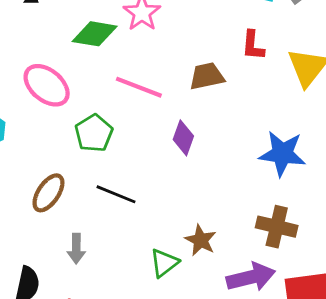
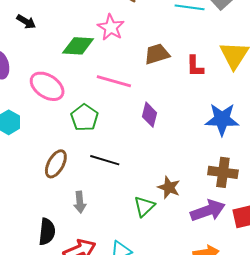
red L-shape: (253, 45) -> (195, 66), moved
brown trapezoid: (207, 76) -> (157, 54), moved

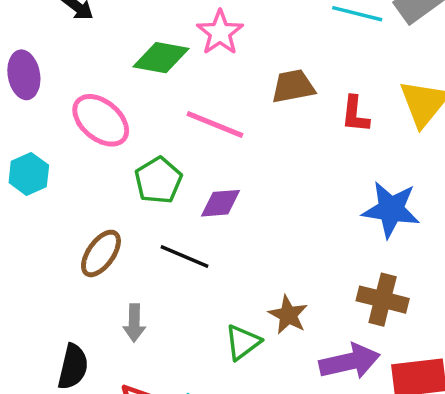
purple diamond: (149, 115) -> (221, 203), moved, turned 65

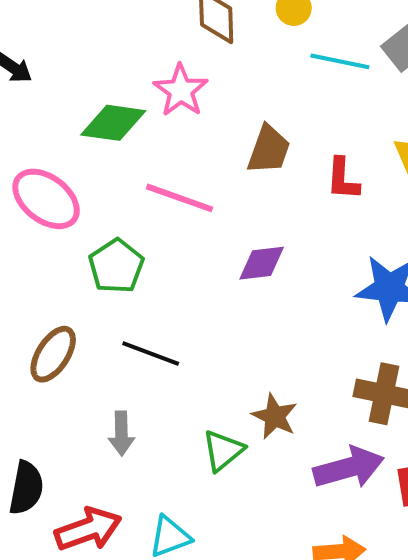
brown trapezoid: (293, 86) -> (269, 150), turned 123
purple diamond: (221, 203) -> (262, 263), moved
gray arrow: (134, 323) -> (121, 433), moved

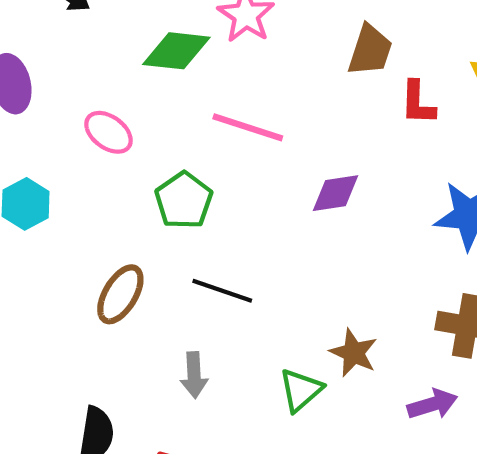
brown trapezoid: (269, 150) -> (370, 50), moved
pink ellipse: (46, 199) -> (108, 132), size x0.7
purple arrow: (349, 468) -> (432, 404), size x0.7

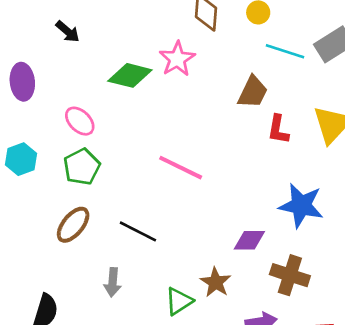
pink line: (248, 127) -> (181, 168), moved
purple diamond: (335, 193) -> (249, 240), moved
green pentagon: (184, 200) -> (82, 167), moved

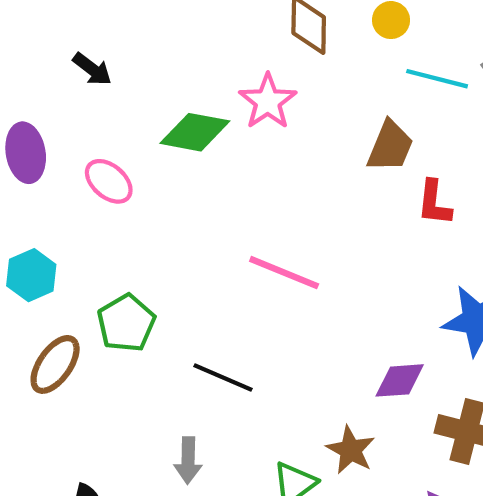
pink ellipse: (80, 121) -> (109, 181), moved
green pentagon: (82, 167) -> (126, 323), moved
brown ellipse: (73, 225) -> (55, 364), moved

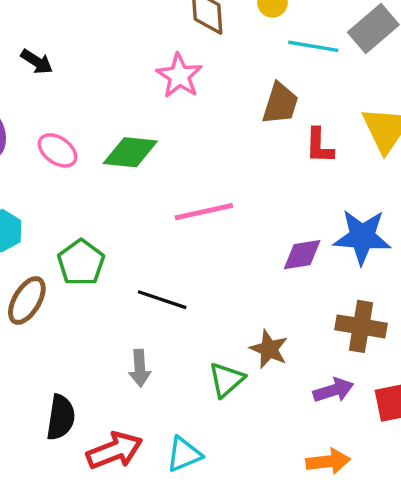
green diamond: (195, 132) -> (130, 152), moved
pink line: (284, 273) -> (204, 212), turned -30
purple diamond: (400, 380) -> (302, 255), moved

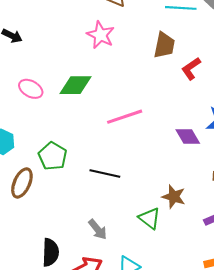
red L-shape: (319, 146) -> (191, 69), turned 60
purple diamond: (302, 255) -> (188, 137), turned 75
gray arrow: (140, 368) -> (98, 229), moved, turned -30
green triangle: (226, 380) -> (150, 218), turned -35

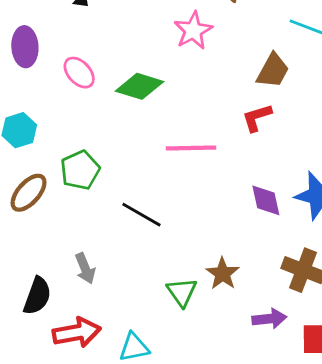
red L-shape: (191, 69) -> (257, 118), moved
gray arrow: (98, 229) -> (85, 268), moved

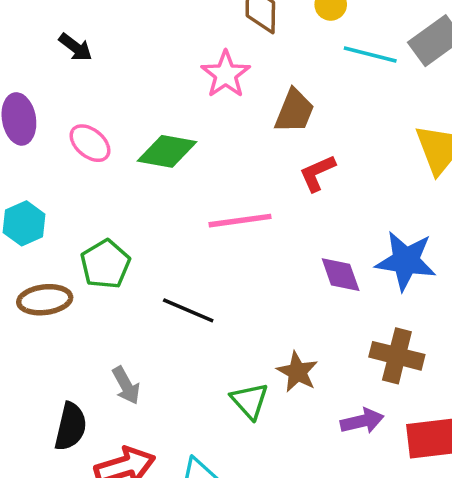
brown trapezoid: (273, 71) -> (294, 111), moved
brown ellipse: (29, 193) -> (45, 300), turned 48

